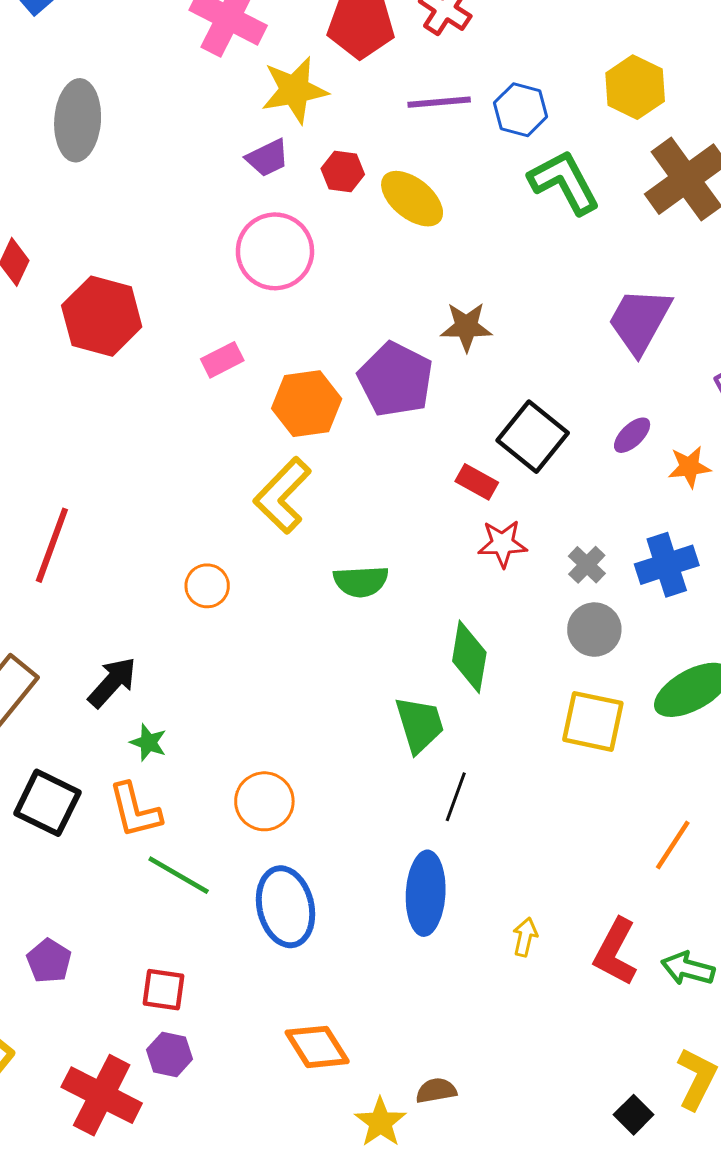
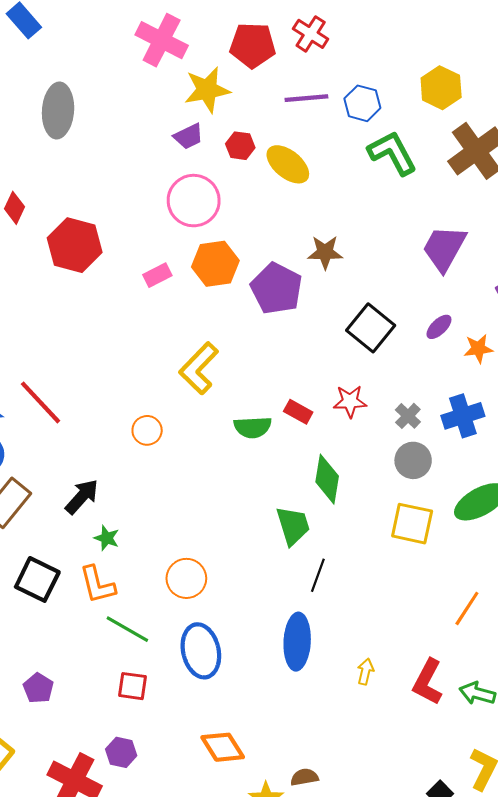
orange hexagon: (307, 404) -> (215, 264), moved
red rectangle: (477, 482) -> (298, 412), moved
red line: (52, 545) -> (40, 402), turned -63
red square: (163, 990) -> (133, 686), moved

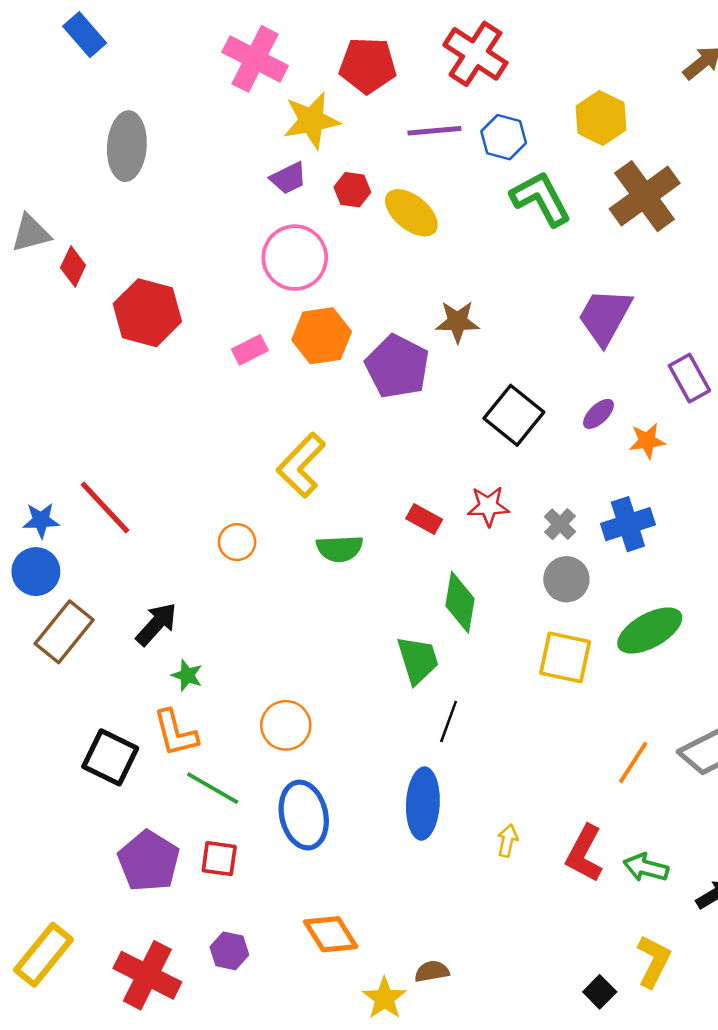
red cross: (311, 34) -> (475, 54), moved, size x1.4
green semicircle: (253, 427) -> (340, 548), moved
black square: (37, 579) -> (110, 757), moved
purple pentagon: (38, 688) -> (149, 861), moved, size x1.6
purple hexagon: (121, 752) -> (229, 951), moved

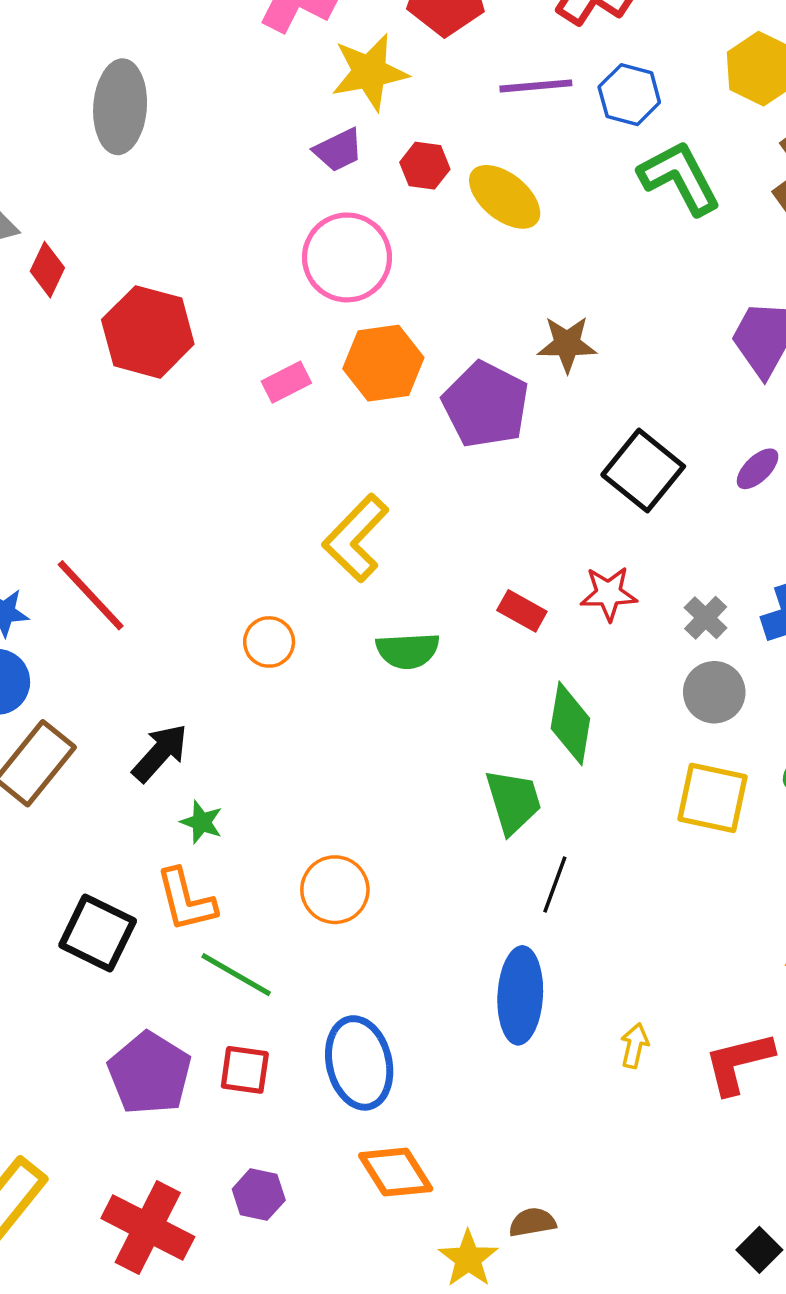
blue ellipse: (304, 815) -> (359, 1063), moved
red L-shape: (584, 853) -> (738, 1063), turned 48

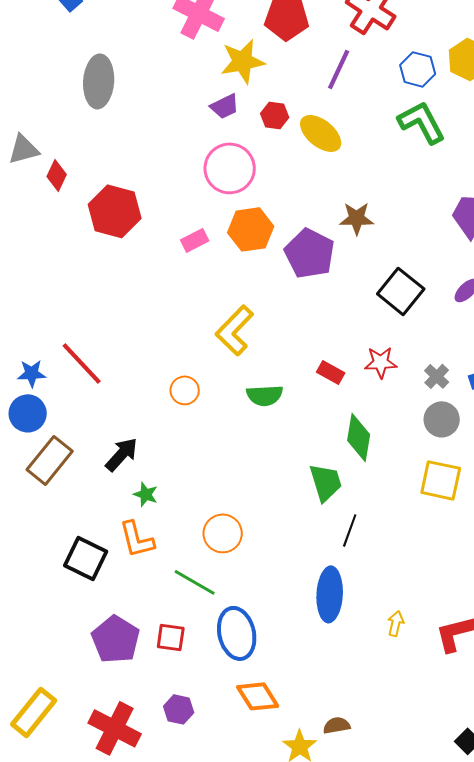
purple line: (536, 86) -> (339, 69), turned -60
blue hexagon: (629, 95) -> (418, 69), moved
green line: (236, 975) -> (195, 582), moved

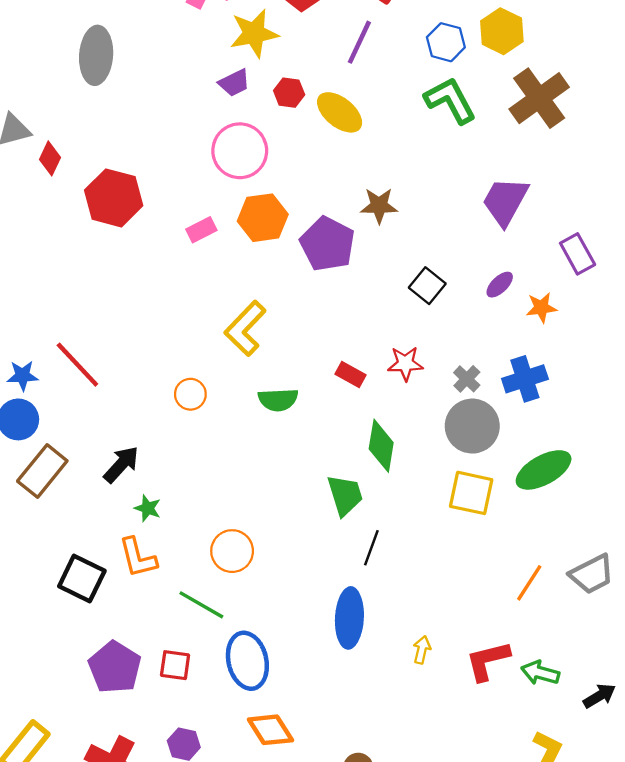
black square: (401, 291) -> (427, 286), size x0.7
gray circle: (442, 419) -> (472, 426), size x1.4

